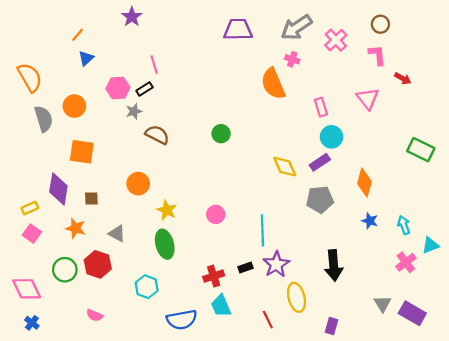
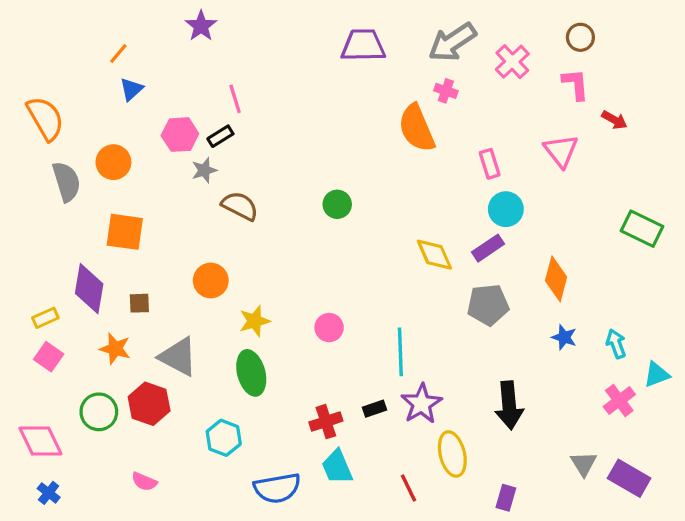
yellow star: (167, 210) -> (255, 321), turned 30
gray triangle: (117, 234) -> (178, 357), size x1.5

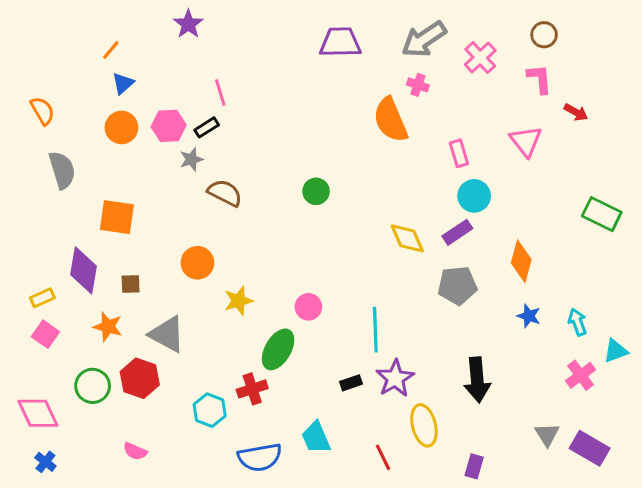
orange semicircle: (45, 118) -> (42, 111), size x0.7
orange circle: (113, 162) -> (121, 127), moved
green ellipse: (251, 373) -> (278, 349), moved, turned 45
red cross: (326, 422) -> (252, 389), moved

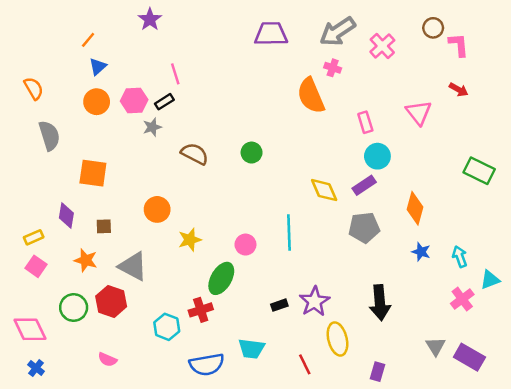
pink L-shape: (539, 79) -> (459, 45), moved
brown semicircle: (225, 193) -> (195, 154), moved
purple diamond: (83, 270) -> (66, 215), size x0.7
cyan line: (375, 330) -> (289, 232), moved
cyan trapezoid: (316, 438) -> (252, 349), turned -60

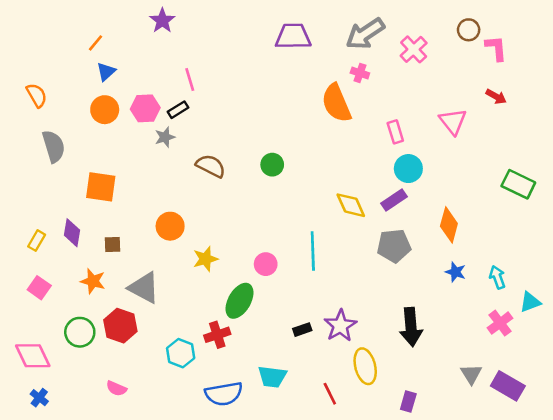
yellow rectangle: (34, 237) -> (37, 241), moved, turned -36

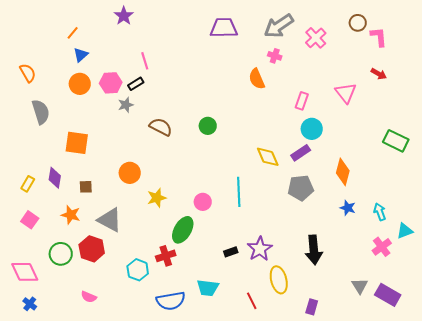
orange semicircle: (336, 103) -> (257, 79), size x0.7
pink rectangle: (395, 132) -> (302, 101), turned 36

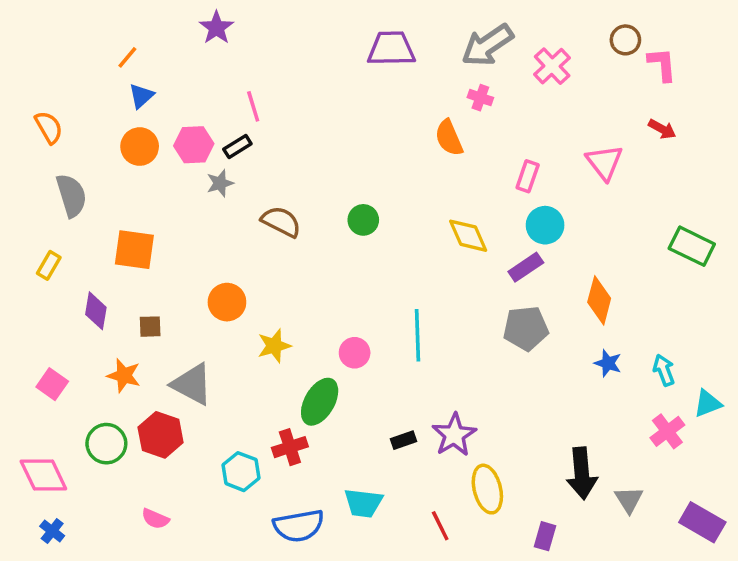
yellow diamond: (268, 157) -> (468, 236), moved
yellow rectangle: (28, 184) -> (49, 265), moved
black arrow: (314, 250) -> (582, 473), moved
purple rectangle: (388, 295) -> (702, 522), moved

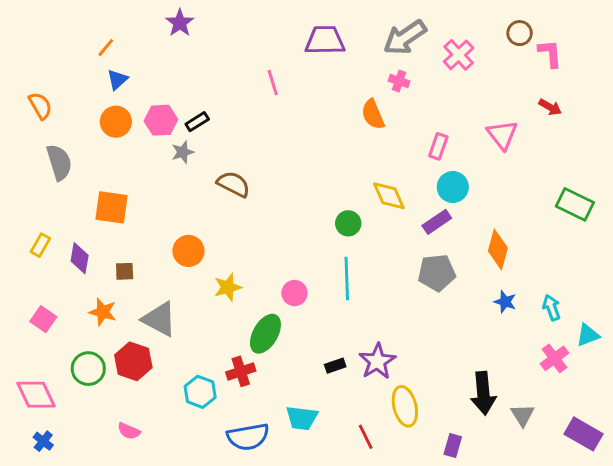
pink line: (253, 106) -> (273, 82), moved
green circle: (363, 220) -> (348, 223), moved
yellow rectangle: (49, 265) -> (40, 245), moved

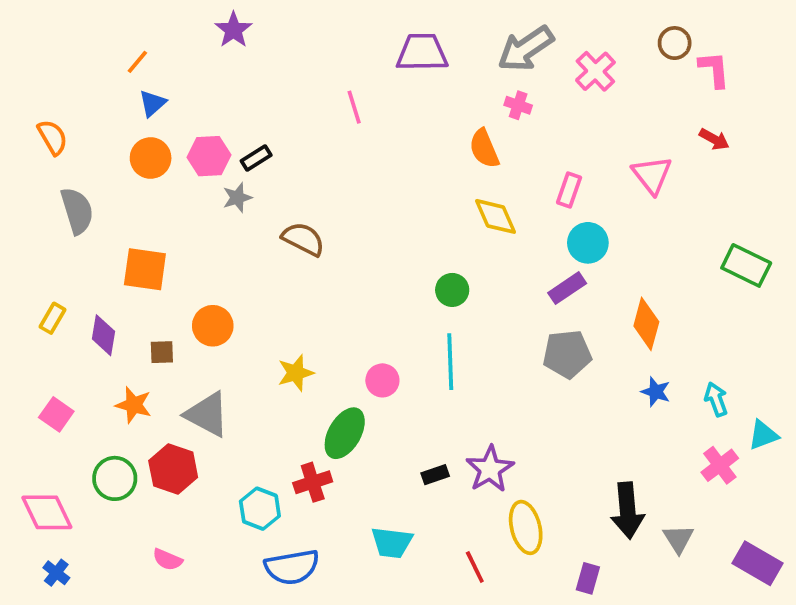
yellow diamond: (389, 196) -> (496, 216), moved
orange circle: (188, 251) -> (213, 326), moved
blue semicircle: (248, 437) -> (292, 567), moved

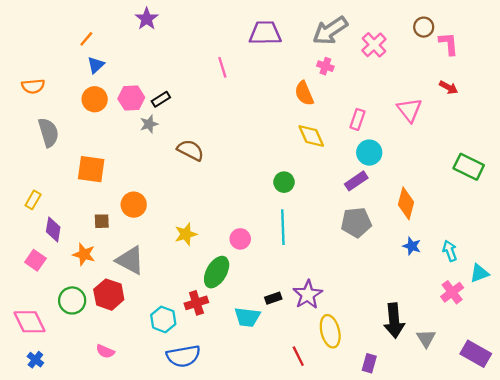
orange semicircle: (53, 137) -> (33, 86), turned 115
purple diamond: (103, 335) -> (53, 229), moved
cyan trapezoid: (392, 543) -> (247, 317), moved

